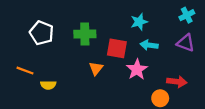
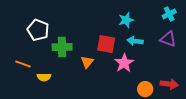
green cross: (85, 34) -> (62, 47), moved
red arrow: (177, 82) -> (169, 84), moved

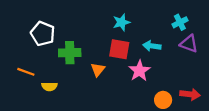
cyan cross: (169, 14) -> (180, 22), moved
cyan star: (126, 20) -> (121, 22), moved

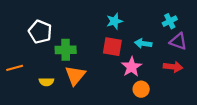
orange triangle: (98, 70) -> (75, 75), moved, size x1.5
orange line: (26, 72) -> (15, 68), moved, turned -35
red arrow: (190, 94) -> (173, 67), moved
orange circle: (163, 100) -> (141, 89), moved

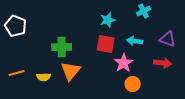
cyan cross: (170, 21) -> (144, 11), moved
white pentagon: (40, 32) -> (16, 26), moved
orange line: (15, 68) -> (17, 73), moved

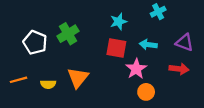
white pentagon: (16, 26) -> (35, 42), moved
green cross: (62, 47) -> (68, 34), moved, turned -30

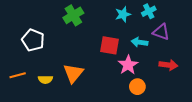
cyan star: (119, 22) -> (123, 14), moved
green cross: (68, 34) -> (73, 15), moved
purple triangle: (185, 42) -> (161, 32), moved

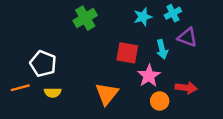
white pentagon: (33, 40) -> (43, 64), moved
cyan arrow: (139, 42) -> (162, 49), turned -112
red arrow: (168, 65) -> (186, 88), moved
orange triangle: (73, 73) -> (107, 94), moved

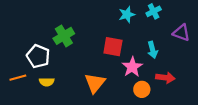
green cross: (85, 18) -> (64, 36), moved
purple triangle: (187, 37) -> (181, 33), moved
cyan arrow: (162, 49) -> (153, 50), moved

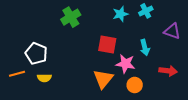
green cross: (64, 36) -> (71, 17), moved
pink star: (132, 67) -> (126, 64), turned -30
red arrow: (165, 78) -> (168, 71), moved
orange triangle: (95, 83) -> (103, 79), moved

